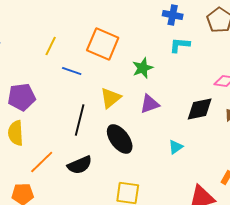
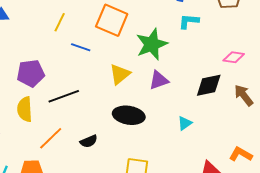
green star: (143, 68) -> (152, 44), size x1.5
black line: (80, 120) -> (64, 96), moved, turned 56
black ellipse: (120, 139) -> (129, 115), turned -44
black semicircle: (80, 165) -> (89, 141), size x0.7

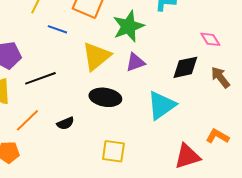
pink diamond: (234, 57) -> (210, 39), turned 50
yellow triangle: (120, 74) -> (96, 56), size x1.4
cyan triangle: (185, 123) -> (161, 105), size x2.0

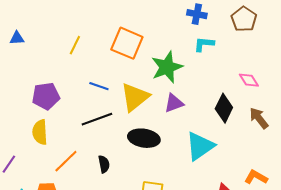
blue line: (57, 29) -> (99, 86), moved
black diamond: (185, 67) -> (224, 108), turned -52
black line: (40, 78) -> (97, 119), moved
black semicircle: (65, 123) -> (104, 164), turned -78

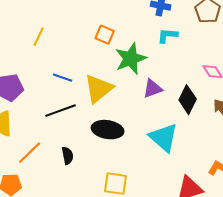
orange square: (127, 43) -> (105, 35), moved, size x0.6
purple triangle: (174, 103) -> (153, 89), moved
cyan triangle: (200, 146) -> (164, 138), turned -44

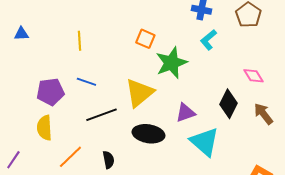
cyan L-shape: (168, 36) -> (208, 40), turned -45
yellow line: (39, 37) -> (79, 41), turned -30
blue line: (63, 78) -> (86, 82), moved
purple triangle: (153, 89) -> (185, 113), moved

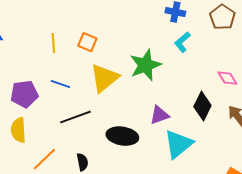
orange square: (145, 39) -> (87, 42), moved
yellow triangle: (139, 93) -> (104, 78), moved
cyan triangle: (204, 142) -> (178, 144), turned 40

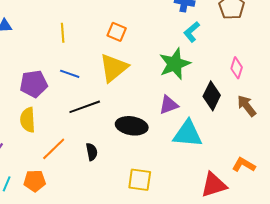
orange square: (87, 42) -> (117, 32), moved
green star: (145, 65) -> (175, 64), moved
pink diamond: (227, 78) -> (237, 68), turned 50
cyan triangle: (178, 144) -> (188, 134), turned 44

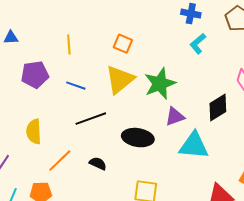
green star: (175, 64) -> (160, 84), moved
purple pentagon: (34, 84) -> (35, 75), moved
black diamond: (212, 96) -> (218, 108), turned 32
black semicircle: (92, 152) -> (98, 164), turned -54

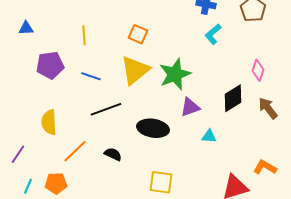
cyan triangle: (194, 146) -> (209, 136), size x0.5

